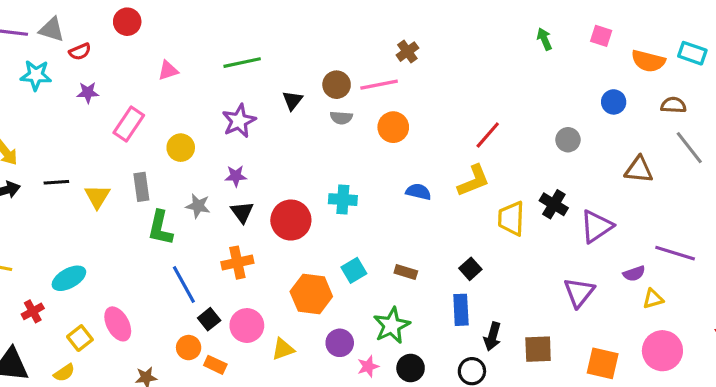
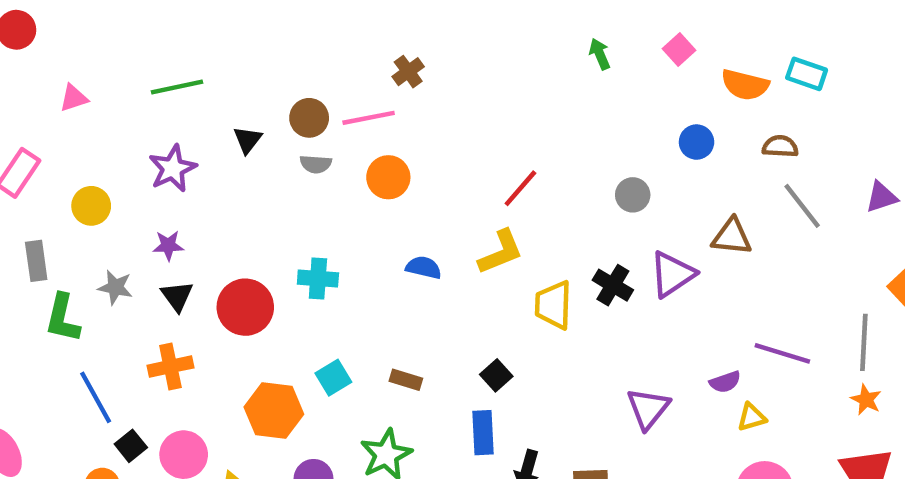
pink square: (601, 36) -> (679, 50), turned 30
purple triangle: (596, 226) -> (672, 274), moved

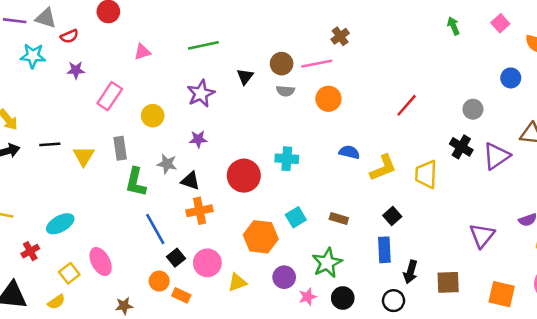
yellow L-shape: (501, 252) -> (383, 168), moved
black cross: (613, 285) -> (461, 147), moved
black triangle: (177, 296) -> (190, 181), moved, turned -36

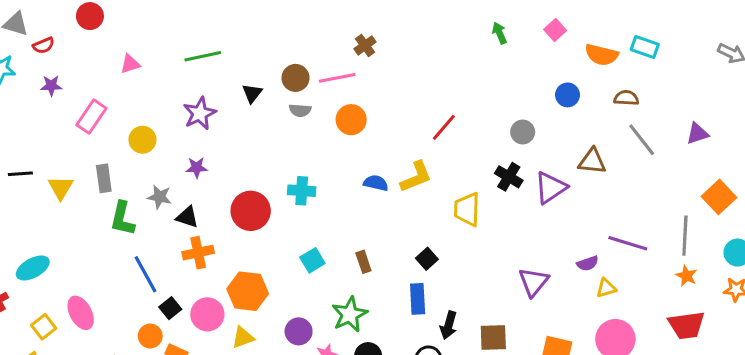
yellow L-shape: (383, 168) -> (416, 177), moved
brown rectangle: (339, 219) -> (363, 262), turned 54
orange hexagon: (261, 237) -> (248, 291), moved

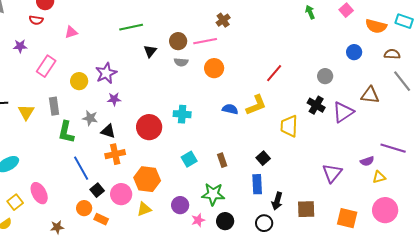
red semicircle: (44, 45) -> (36, 20), moved, turned 32
green line: (203, 56) -> (131, 27), moved
purple star: (200, 113) -> (106, 73), moved
green star: (350, 314) -> (213, 194), turned 30

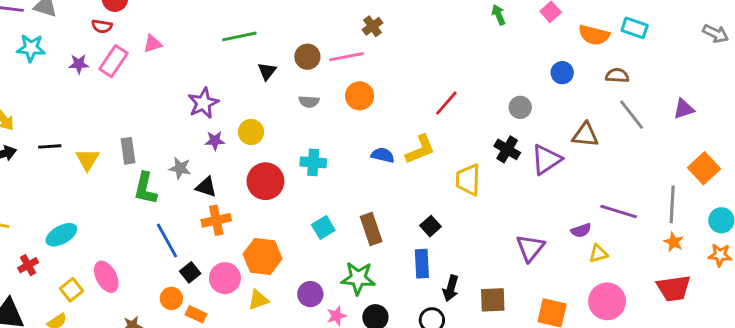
gray semicircle: (181, 62) -> (309, 102), moved
pink rectangle: (46, 66) -> (113, 61), moved
yellow circle: (79, 81) -> (251, 132), moved
brown rectangle: (222, 160) -> (371, 229), size x1.5

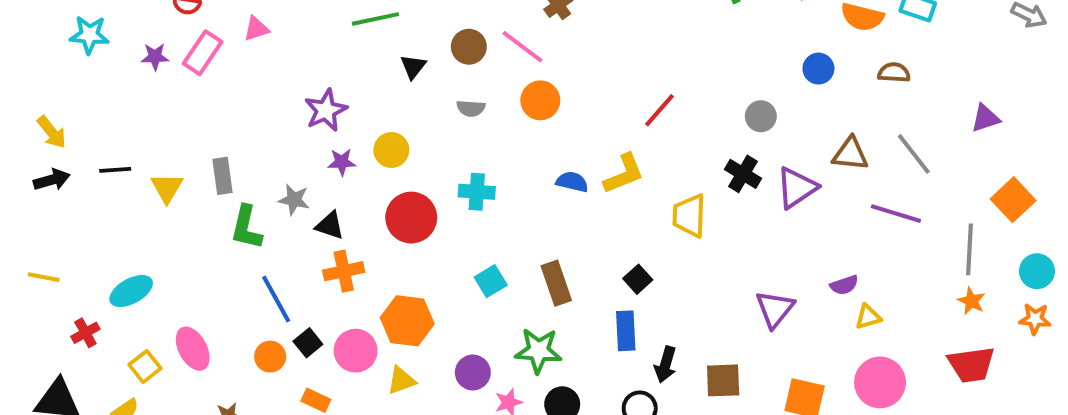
pink line: (347, 57) -> (522, 47), turned 48
gray line: (632, 115) -> (914, 154), moved
purple line: (619, 212) -> (896, 214), moved
orange circle: (171, 298) -> (270, 357), moved

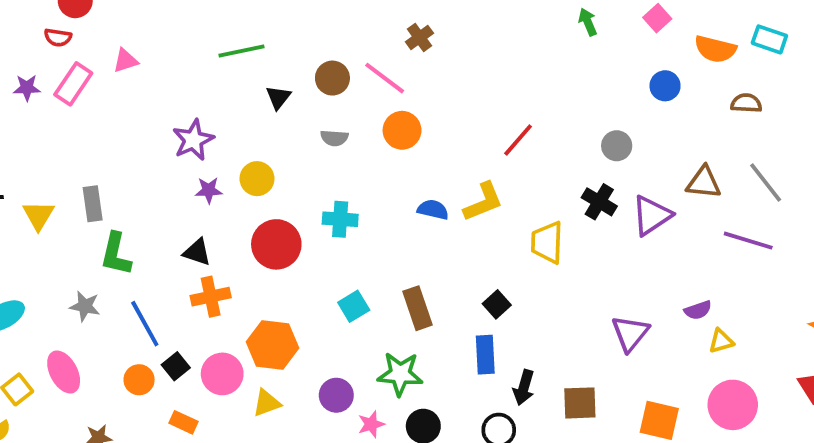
blue circle: (818, 69) -> (665, 86), moved
gray star: (294, 200) -> (85, 306), moved

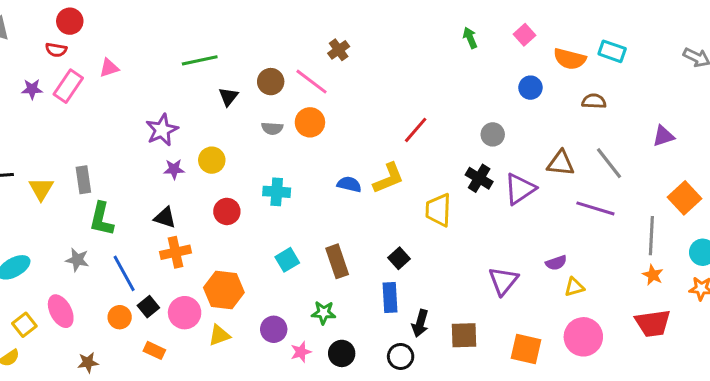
orange circle: (402, 130) -> (310, 122), moved
red circle: (276, 244) -> (227, 211), size x0.7
green star: (400, 374) -> (324, 313), size x0.7

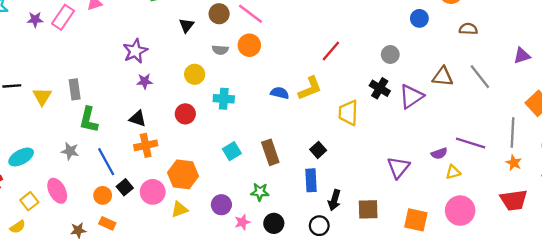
yellow circle: (212, 160) -> (195, 74), moved
purple line: (595, 208) -> (471, 143), moved
orange rectangle: (154, 350) -> (107, 223), moved

